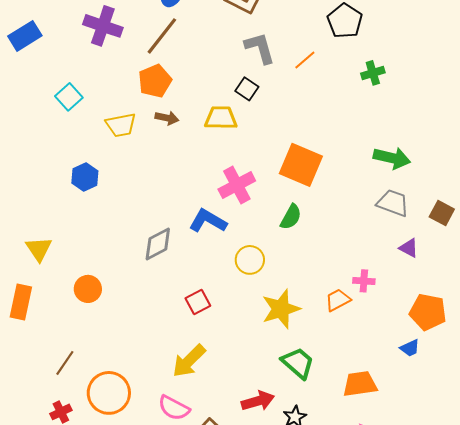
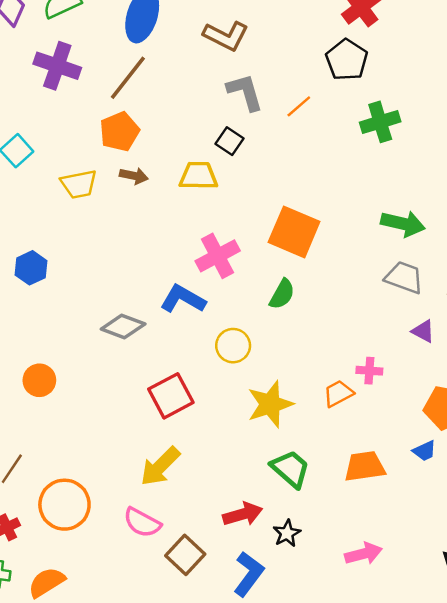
green cross: (373, 73) -> (380, 122), size x1.4
blue hexagon: (85, 177) -> (31, 268), moved
gray diamond: (158, 244) -> (123, 326), turned 48
red square: (198, 302) -> (171, 396), size x1.5
orange trapezoid: (360, 384) -> (365, 466), moved

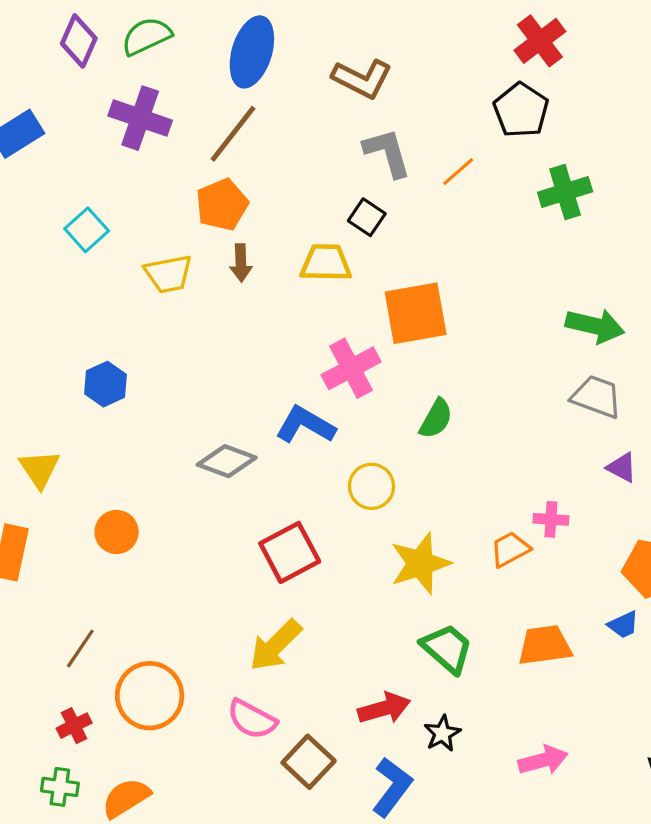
brown arrow: (134, 176) -> (241, 263), turned 76
orange square: (294, 232) -> (416, 313), moved, turned -33

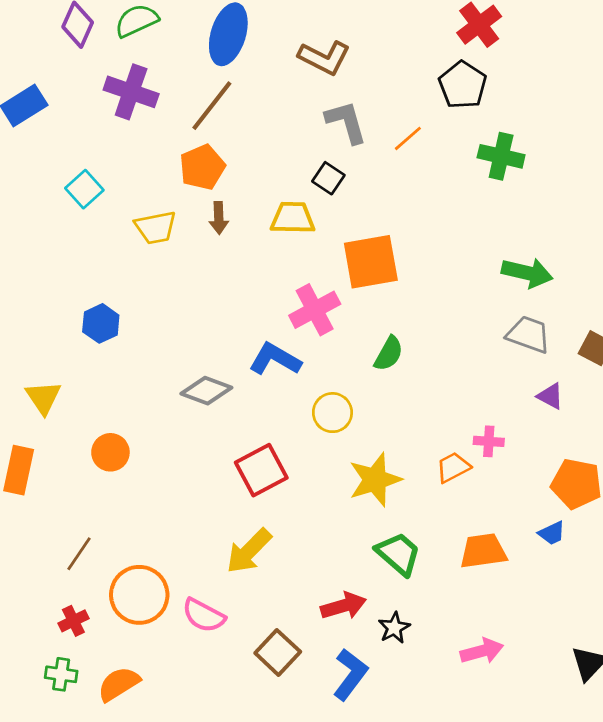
green cross: (565, 192) -> (501, 156), turned 30
pink semicircle: (252, 719) -> (204, 615), moved

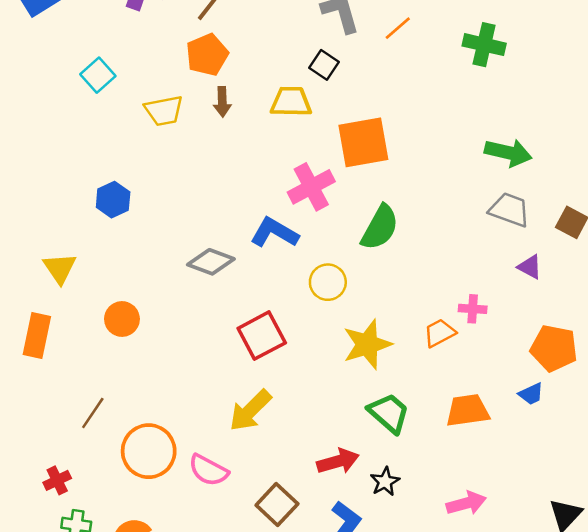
green semicircle: (389, 354) -> (380, 228), size x1.4
red cross: (73, 621) -> (57, 480), moved

